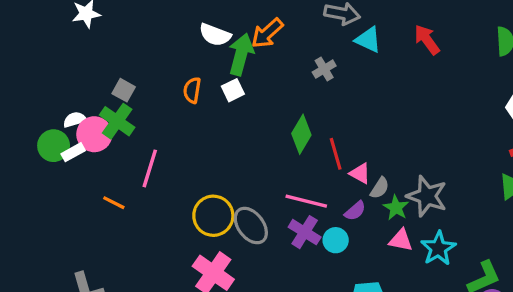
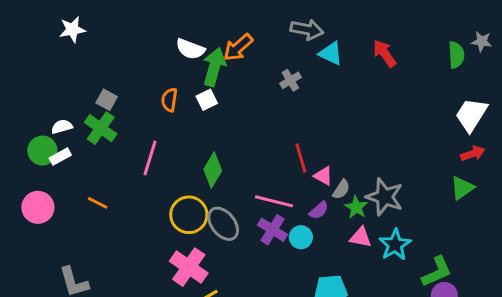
pink circle: (94, 134) -> (38, 207), moved
green diamond: (301, 134) -> (213, 170), moved
pink line: (150, 168) -> (150, 158), moved

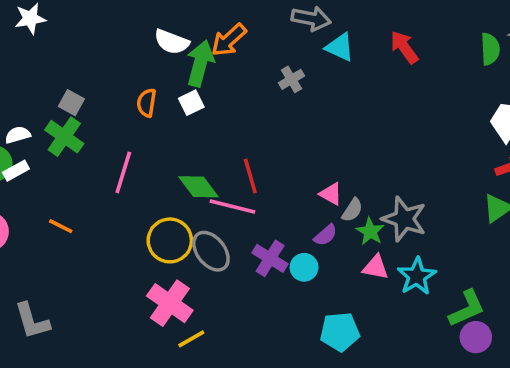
red line: (301, 158) -> (250, 176), moved
green diamond: (213, 170) -> (198, 187), turned -68
pink line: (274, 201) -> (232, 206), moved

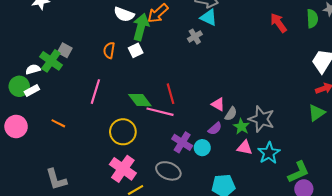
cyan triangle: (340, 47) -> (209, 18), moved
red arrow: (404, 47) -> (278, 23), moved
green cross: (64, 137) -> (51, 61), moved
gray ellipse: (211, 251) -> (168, 171), moved, turned -30
gray L-shape: (32, 321) -> (56, 179), moved

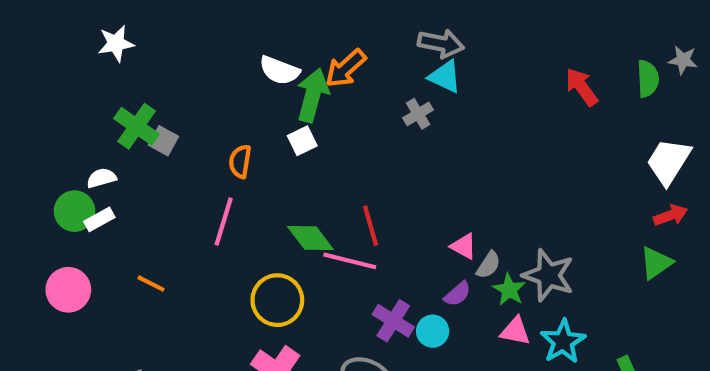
orange semicircle: (109, 50) -> (240, 161), moved
green cross: (51, 61) -> (137, 126), moved

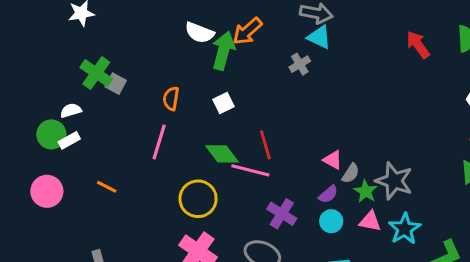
white square: (302, 141) -> (223, 103), moved
cyan circle: (433, 331) -> (331, 221), moved

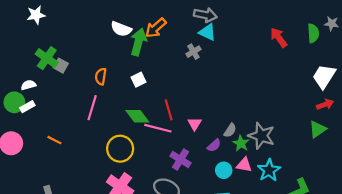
pink triangle: (333, 160) -> (195, 124), moved, turned 32
cyan circle: (331, 221) -> (224, 170), moved

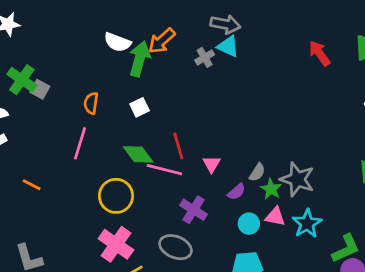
gray cross: (193, 52) -> (205, 57), moved

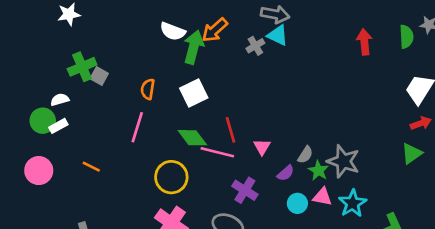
red arrow: (319, 53) -> (364, 42), turned 30
green cross: (22, 80) -> (82, 67), turned 32
white square: (140, 107) -> (194, 93), size x1.5

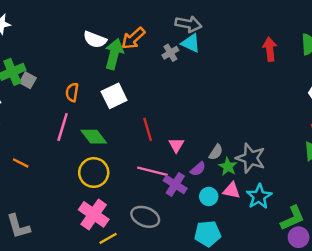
green diamond: (192, 138) -> (94, 137), moved
pink line: (217, 152) -> (152, 171), moved
purple cross: (245, 190) -> (175, 184), moved

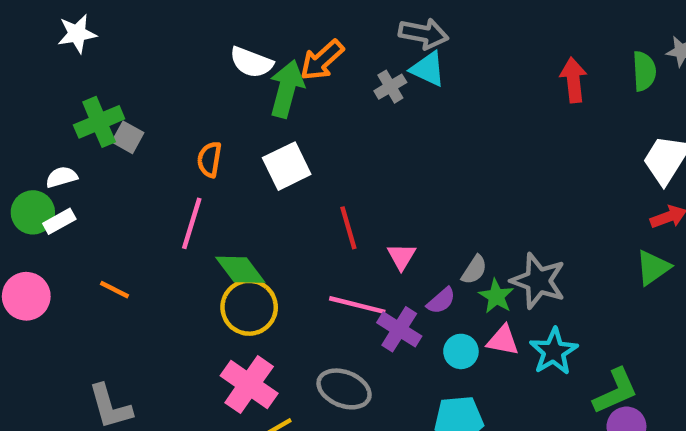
green diamond: (94, 137) -> (240, 270), moved

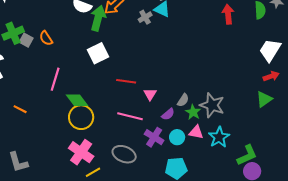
orange semicircle: (209, 159) -> (46, 38), moved, turned -42
red line: (348, 228) -> (126, 81), turned -66
purple cross: (399, 329) -> (154, 137), moved

